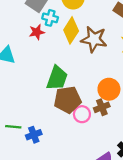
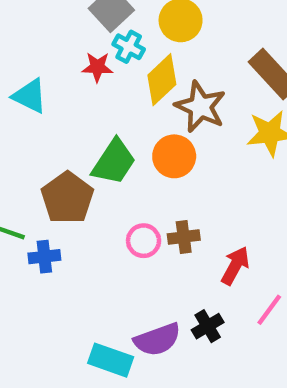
orange circle: (109, 89) -> (174, 156), moved
brown pentagon: (68, 100) -> (67, 198), moved, turned 30

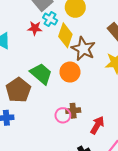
yellow diamond: (162, 80) -> (65, 35), turned -30
green trapezoid: (114, 162) -> (41, 74), turned -85
pink circle: (144, 241) -> (63, 115), moved

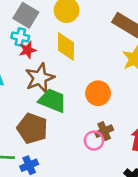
cyan cross: (50, 19) -> (20, 37), moved
brown star: (83, 49) -> (40, 78), moved, turned -30
orange circle: (70, 72) -> (98, 93), moved

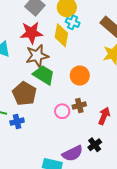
cyan cross: (20, 37) -> (73, 22), moved
red star: (28, 50) -> (31, 33), size x1.6
pink circle: (94, 141) -> (62, 111), moved

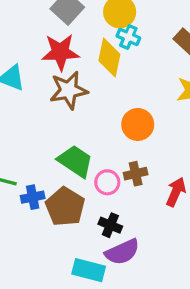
green trapezoid: (44, 75) -> (75, 161), moved
brown pentagon: (24, 94) -> (65, 207), moved
black cross: (95, 145) -> (110, 225), moved, turned -32

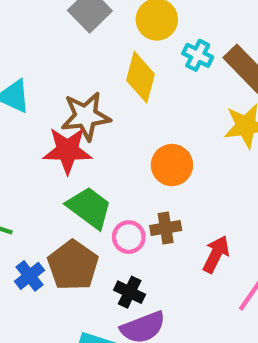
cyan cross: (128, 37) -> (198, 55), moved
red star: (60, 52) -> (67, 150), moved
blue cross: (33, 197) -> (30, 276), moved, turned -30

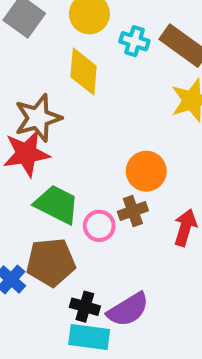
orange circle: (172, 165) -> (146, 171), moved
brown pentagon: (73, 265) -> (51, 262), turned -30
black cross: (130, 292) -> (85, 307), moved

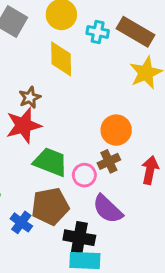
brown star: (38, 118) -> (30, 97), size x0.6
black cross: (85, 307) -> (79, 238), size x1.4
purple semicircle: (128, 310) -> (108, 209), moved, turned 80

